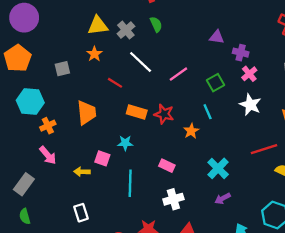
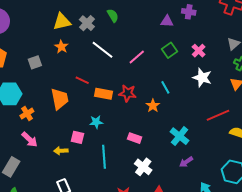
purple cross: (241, 53) -> (189, 12), moved
red line: (115, 83) -> (82, 80), moved
green square: (215, 83) -> (170, 50), moved
white cross: (173, 199) -> (143, 167), turned -30

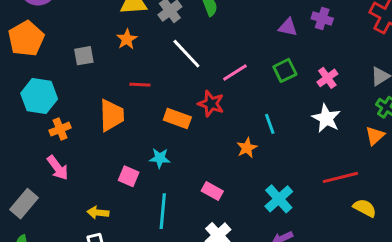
red line: (82, 80) -> (140, 85), moved, turned -32
red star: (128, 93) -> (211, 104), moved
yellow arrow: (61, 151) -> (98, 213), moved

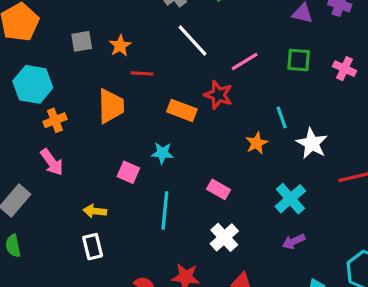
orange star: (127, 39) -> (120, 46), moved
green square: (285, 70) -> (299, 60), turned 30
pink cross: (327, 78) -> (344, 69), turned -30
white star: (326, 118) -> (312, 143), moved

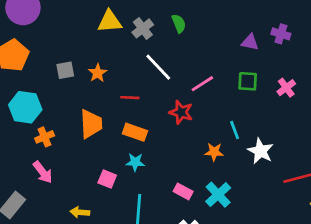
pink cross: (344, 69) -> (286, 88), turned 30
red line: (142, 73) -> (130, 98), moved
orange rectangle: (182, 110) -> (135, 132), moved
orange star: (257, 143) -> (214, 152), turned 30
cyan cross: (290, 199) -> (218, 195), moved

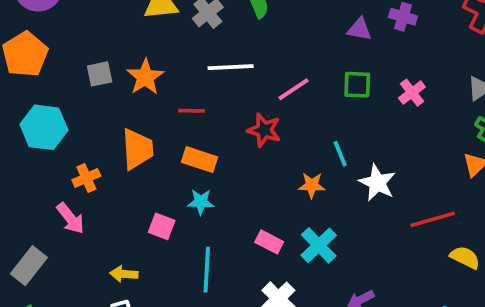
white line: (158, 67) -> (231, 67), turned -48
orange star: (98, 73) -> (145, 77), size x1.4
orange cross: (45, 137) -> (86, 178), moved

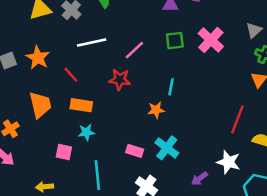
pink cross: (412, 93) -> (211, 40), size x1.5
red line: (191, 111) -> (71, 75), turned 56
cyan line: (340, 154) -> (171, 87), turned 42
white star: (377, 183) -> (228, 162), moved
red line: (433, 219) -> (237, 119), turned -44

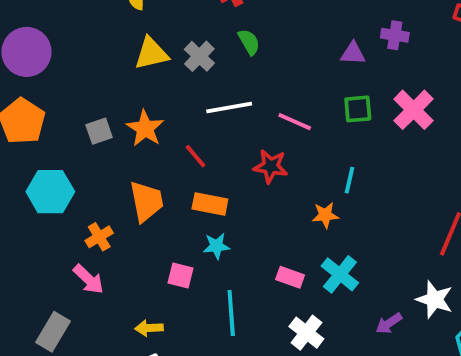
pink line: (134, 50) -> (295, 122), turned 65

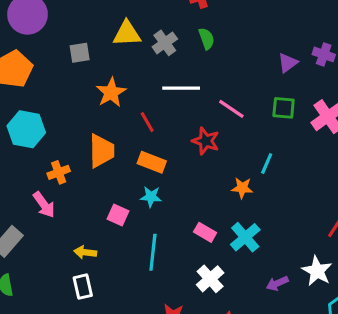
purple triangle: (353, 53) -> (288, 63), turned -50
gray square: (99, 131) -> (80, 53), moved

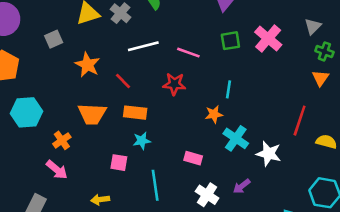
orange trapezoid: (102, 151) -> (92, 114), turned 108
cyan cross: (245, 237) -> (236, 138), moved
white star: (317, 271) -> (269, 154), moved
purple arrow: (277, 283) -> (242, 186), moved

